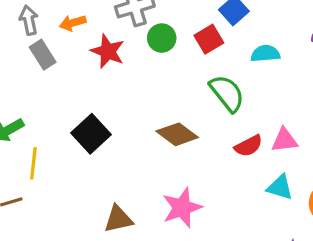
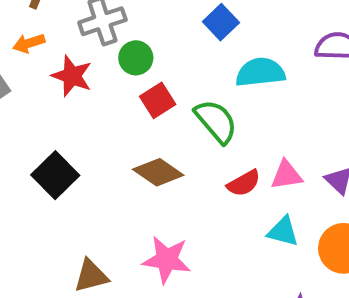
red square: (209, 39) -> (158, 100), moved
cyan semicircle: (265, 54) -> (260, 72), size x1.4
pink star: (182, 208) -> (167, 260), turned 30

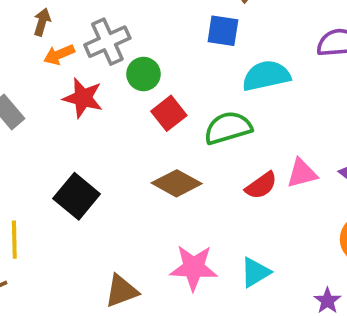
blue square: (221, 22) -> (223, 31), turned -32
orange arrow: (29, 43) -> (59, 55), moved
green semicircle: (216, 121) -> (228, 128), turned -60
cyan triangle: (283, 231) -> (255, 272), moved, turned -40

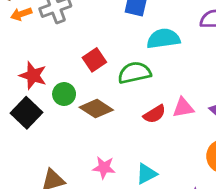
green circle: (143, 74) -> (64, 94), moved
red star: (83, 98) -> (33, 75), moved
pink star: (194, 268) -> (104, 168), size x0.7

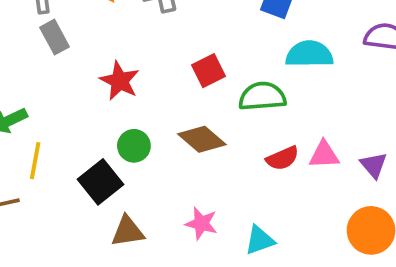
green circle: (64, 94) -> (134, 146), moved
black square: (27, 113) -> (101, 182), moved

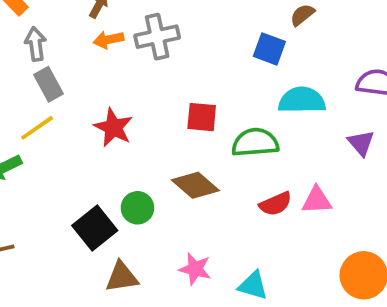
red square: (209, 71) -> (202, 117), turned 32
green circle: (134, 146) -> (137, 208), moved
yellow line: (35, 161) -> (37, 128), moved, turned 45
purple triangle: (374, 165) -> (361, 143), moved
cyan triangle: (260, 240) -> (253, 285), turned 36

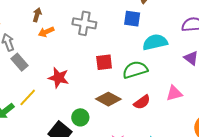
gray cross: (157, 37) -> (84, 23), moved, turned 35
yellow line: (37, 128) -> (28, 97), moved
red semicircle: (275, 204) -> (142, 102), moved

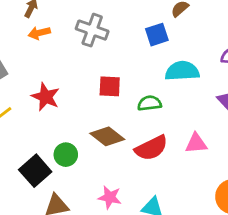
blue square: (132, 19) -> (157, 35), turned -36
green semicircle: (135, 70) -> (149, 103), size x0.7
red semicircle: (142, 102) -> (151, 148), size x1.4

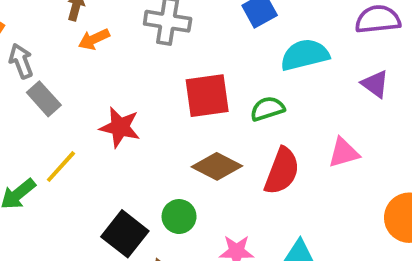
red square: (110, 86) -> (207, 96), size x1.4
red semicircle: (151, 148) -> (282, 171), turned -32
green circle: (66, 155) -> (179, 217), moved

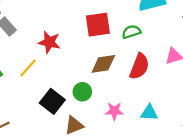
brown diamond: (217, 166) -> (103, 64), turned -36
yellow line: (61, 167) -> (28, 68), moved

